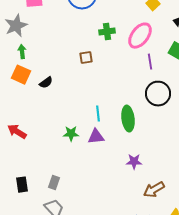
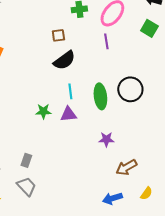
purple line: (150, 62) -> (106, 41), moved
black semicircle: (46, 83) -> (64, 60), moved, size x1.6
black circle: (158, 94) -> (130, 89), moved

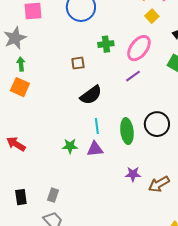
brown square: (58, 35) -> (78, 63), moved
purple line: (106, 41) -> (133, 76), turned 63
brown arrow: (126, 167) -> (159, 184), moved

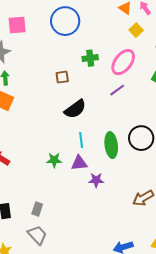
purple star: (133, 174) -> (96, 180), moved

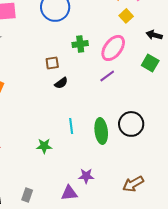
black semicircle: (75, 109) -> (61, 83), moved, size x0.6
purple triangle: (79, 163) -> (69, 193), moved
purple star: (96, 180) -> (86, 176), moved

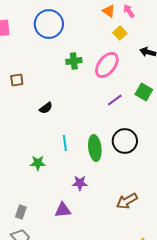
brown square: (52, 63) -> (17, 80), moved
green square: (150, 63) -> (144, 92), moved
purple line: (107, 76) -> (115, 100), moved
black semicircle: (61, 83) -> (46, 108), moved
purple star: (86, 176) -> (80, 183), moved

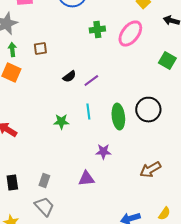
purple line: (115, 100) -> (91, 81), moved
green star: (38, 163) -> (61, 122), moved

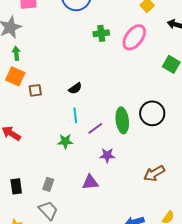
brown square: (40, 49) -> (35, 90), moved
black semicircle: (69, 77) -> (75, 88), moved
purple line: (91, 81) -> (95, 128), moved
cyan line: (88, 112) -> (75, 115), moved
green star: (61, 122) -> (65, 141), moved

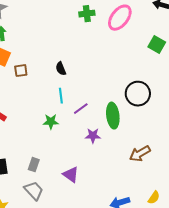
black semicircle: (75, 88) -> (61, 69), turned 104
green ellipse: (122, 120) -> (113, 116), moved
purple triangle: (90, 182) -> (71, 175), moved, turned 42

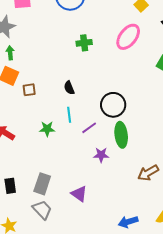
green cross: (87, 14) -> (84, 43), moved
black circle: (138, 94) -> (113, 105), moved
green star: (51, 122) -> (47, 129), moved
gray rectangle: (34, 165) -> (42, 184), size x1.5

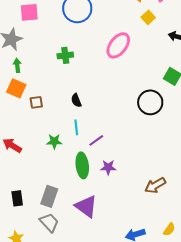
pink ellipse: (128, 37) -> (118, 45), moved
green cross: (84, 43) -> (65, 55), moved
black circle: (113, 105) -> (150, 102), moved
green ellipse: (121, 135) -> (82, 165), moved
purple triangle: (79, 194) -> (86, 206), size x1.4

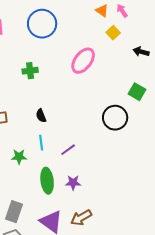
purple line: (96, 140) -> (68, 150), moved
brown arrow: (155, 185) -> (81, 218), moved

